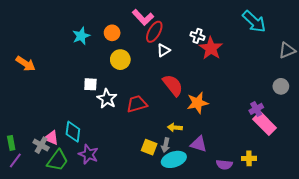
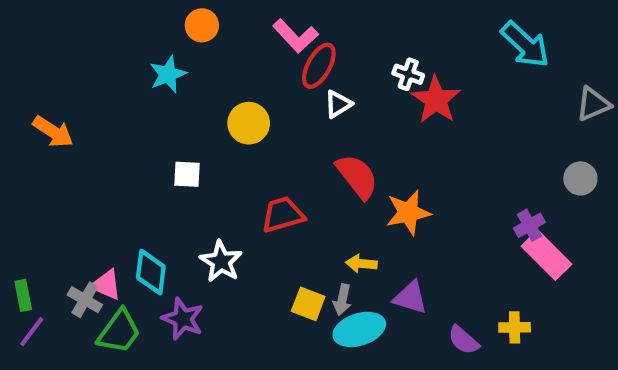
orange circle: (112, 33) -> (202, 25), moved
white star: (107, 99) -> (221, 261), moved
purple semicircle: (224, 165) -> (463, 340), turned 35

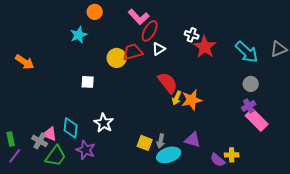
cyan arrow: (525, 44) -> (247, 52), moved
gray circle: (580, 178) -> (251, 84), moved
red trapezoid: (283, 215) -> (133, 52), moved
yellow arrow: (361, 264) -> (177, 98), moved, turned -72
yellow cross: (515, 327) -> (232, 155), moved

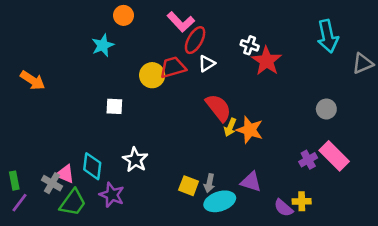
cyan arrow: (247, 52) -> (328, 36), moved, turned 35
orange star: (192, 100) -> (250, 130), turned 30
purple cross: (249, 106) -> (308, 160), moved

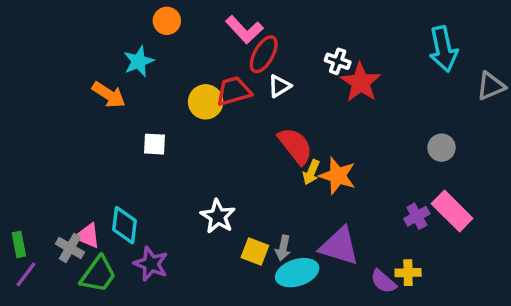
orange arrow: (33, 80) -> (109, 95), moved
white star: (135, 160) -> (218, 216), moved
purple triangle: (251, 182) -> (339, 246), size x1.4

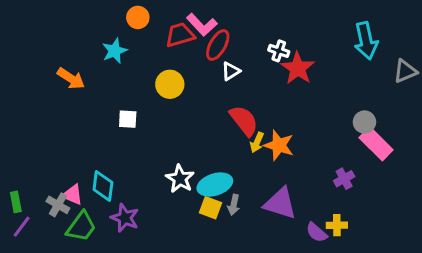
red trapezoid: (234, 91) -> (180, 35), moved
orange arrow: (109, 95) -> (71, 78), moved
pink rectangle: (452, 211) -> (376, 144), moved
cyan ellipse: (297, 273) -> (215, 185), moved

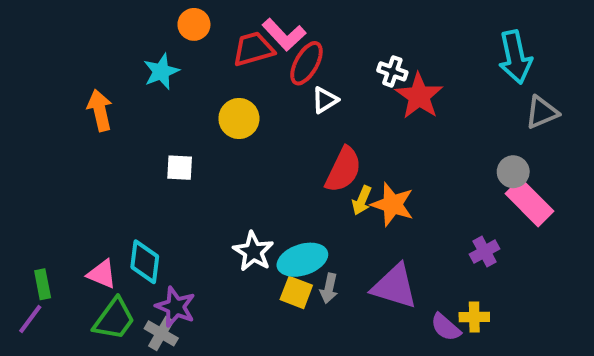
gray triangle: (405, 71) -> (542, 112), moved
orange arrow: (71, 78) -> (100, 110), turned -136
red semicircle: (244, 121) -> (343, 170), turned 64
green rectangle: (16, 202) -> (43, 284), moved
gray cross: (58, 205) -> (161, 333), moved

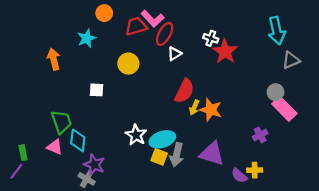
gray arrow: (329, 288) -> (177, 155), size x1.5
green trapezoid: (114, 319) -> (61, 122), moved, turned -55

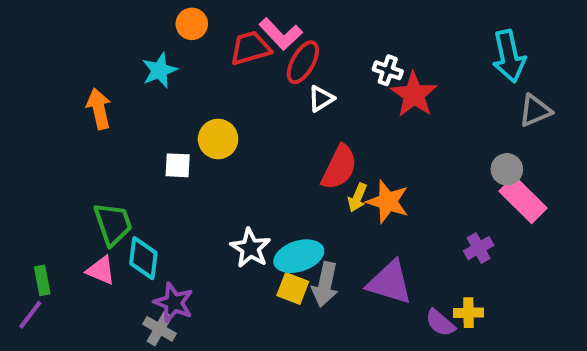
yellow circle: (128, 64) -> (218, 139), moved

